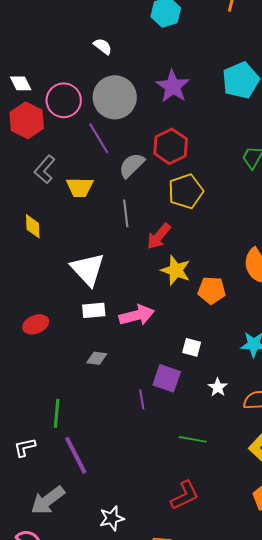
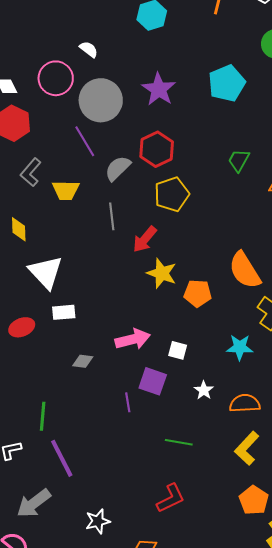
pink circle: (64, 100) -> (56, 78), moved
white triangle: (88, 269) -> (46, 272), moved
white rectangle: (94, 310) -> (64, 312), moved
pink arrow: (137, 315) -> (133, 339), moved

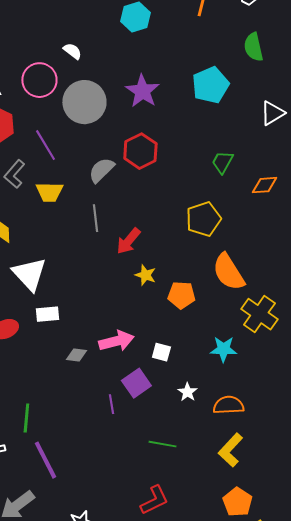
purple line: (85, 141) -> (45, 145), moved
yellow pentagon: (172, 194) -> (203, 219), moved
yellow star: (162, 273) -> (145, 275), size x0.7
gray diamond: (83, 361) -> (76, 355), moved
purple square: (153, 381) -> (136, 383), turned 36

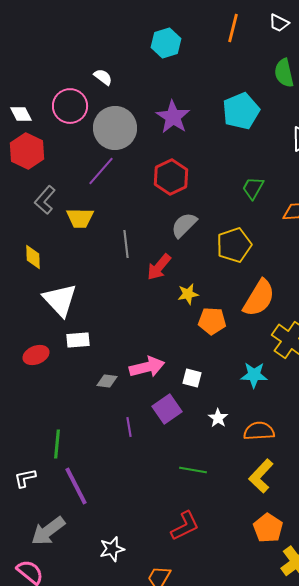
purple line: (45, 145) -> (101, 171), moved, turned 72
gray semicircle: (101, 170) -> (184, 225), moved
orange semicircle: (228, 272) -> (259, 298), turned -117
yellow star: (145, 275) -> (188, 294), moved, turned -30
purple line: (111, 404) -> (129, 427), moved

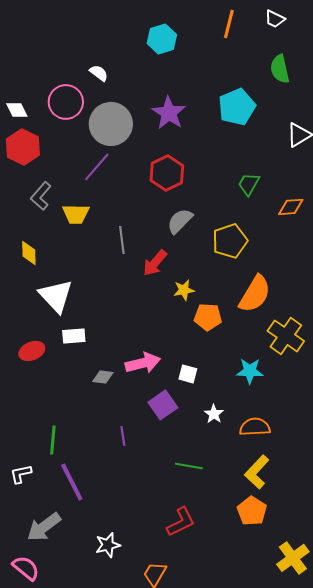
purple line: (129, 427) -> (123, 436), moved
orange pentagon: (268, 528) -> (252, 511), moved

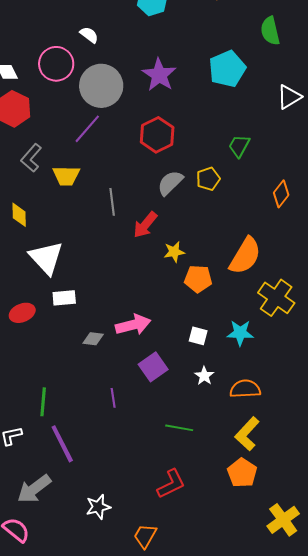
orange diamond: (291, 207) -> (281, 194), moved, turned -48
yellow pentagon: (230, 241) -> (208, 179), moved, size x0.7
white square: (188, 374) -> (198, 336), moved

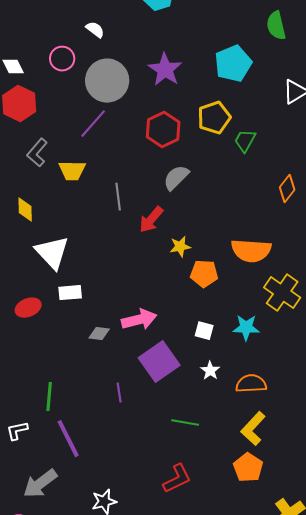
pink circle: (56, 64) -> (62, 59), size x0.7
yellow pentagon: (208, 179) -> (214, 118), moved, size x1.4
orange semicircle: (245, 256) -> (251, 251), turned 63
purple square: (153, 367) -> (159, 362), size x1.4

